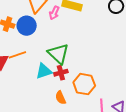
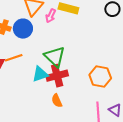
red cross: (61, 73) -> (57, 76), size x1.5
orange hexagon: (84, 84) -> (100, 77), moved

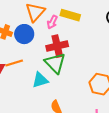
red cross: (57, 76) -> (57, 46), moved

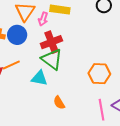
cyan triangle: (40, 80) -> (39, 78), turned 36

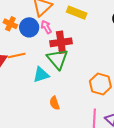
pink arrow: (43, 19) -> (46, 27), moved, turned 120
cyan triangle: (39, 78) -> (41, 75), turned -42

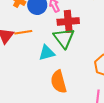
orange semicircle: (55, 103) -> (59, 82), size x1.6

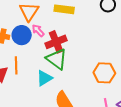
orange line: (23, 32) -> (16, 65), turned -66

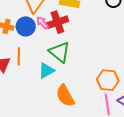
red cross: (56, 42) -> (57, 22), moved
orange hexagon: (104, 73) -> (108, 80), moved

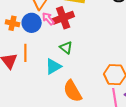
green triangle: (60, 52) -> (66, 48), size x0.6

